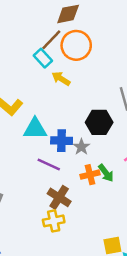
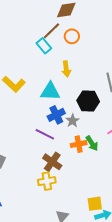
orange circle: (76, 45) -> (72, 36), size x0.6
yellow arrow: (61, 79) -> (66, 69), moved, turned -133
cyan triangle: (35, 129) -> (50, 91), moved
blue cross: (62, 141) -> (56, 115), turned -30

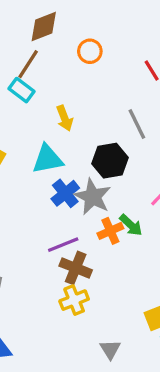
orange circle: (72, 36) -> (90, 51), moved
gray star: (73, 121) -> (93, 197), size x1.6
purple line: (45, 134) -> (63, 245), moved, turned -36

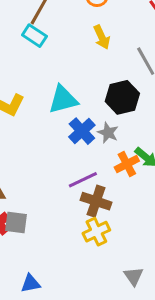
yellow arrow: (65, 118) -> (102, 37), moved
gray star: (93, 197) -> (108, 133), size x0.6

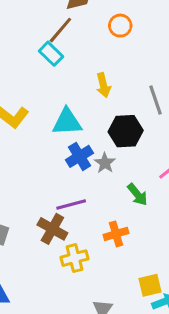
yellow arrow: (102, 37) -> (103, 85), moved
orange cross: (127, 164) -> (116, 234), moved
brown cross: (96, 201) -> (52, 229), moved

